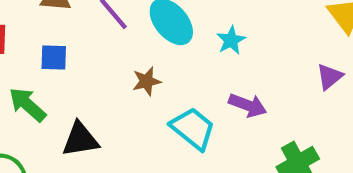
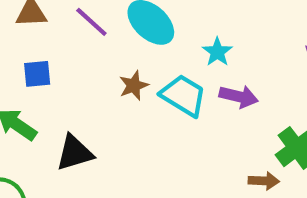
cyan star: (231, 40) -> (217, 52), moved
cyan trapezoid: (193, 128) -> (183, 96), moved

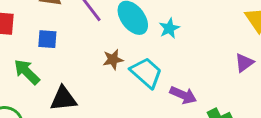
cyan star: (217, 52) -> (169, 28), moved
purple arrow: (239, 96) -> (183, 95), moved

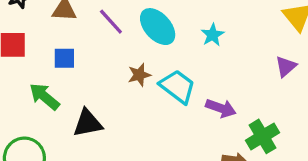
cyan star: (169, 28) -> (213, 35), moved

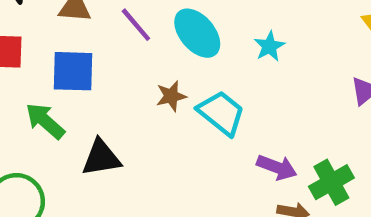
blue square: (64, 58) -> (73, 71), size x1.5
purple arrow: (221, 108) -> (277, 167), moved

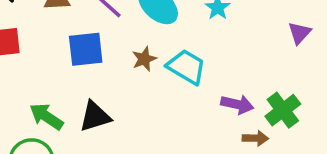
blue square: (73, 71) -> (86, 49), moved
green arrow: (45, 121) -> (46, 116), moved

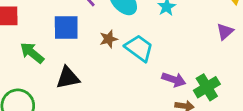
green arrow: (46, 116) -> (32, 53), moved

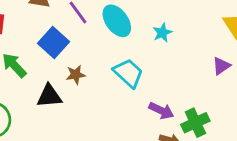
blue square: (66, 27) -> (54, 43), turned 36
brown star: (109, 39) -> (76, 75), moved

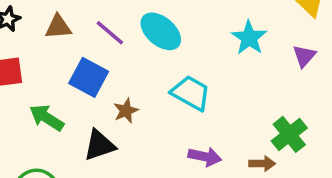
cyan star: (162, 33) -> (249, 38), moved, size x1.4
purple arrow: (161, 111) -> (205, 157), moved

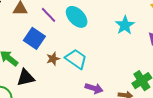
cyan trapezoid: (191, 93) -> (76, 59), moved
black triangle: (99, 145) -> (26, 78), moved

